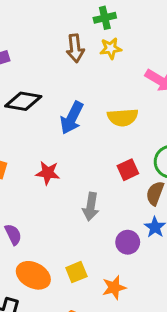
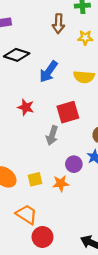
yellow star: (111, 48) -> (85, 38), moved
red square: (128, 170) -> (68, 112), moved, size x1.5
orange star: (114, 288) -> (61, 183), moved

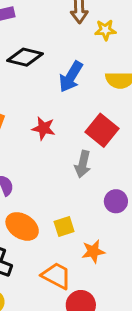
yellow star: (85, 38) -> (105, 30), moved
red square: (68, 112) -> (102, 130), turned -30
orange star: (61, 183) -> (93, 251), moved

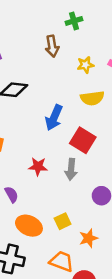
yellow star: (105, 30) -> (85, 65), moved
blue arrow: (71, 77) -> (54, 118), moved
red star: (44, 128) -> (38, 166), moved

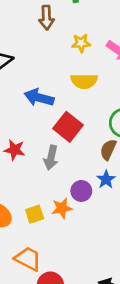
blue arrow: (54, 118) -> (39, 98), turned 75
orange star: (88, 238) -> (62, 208), moved

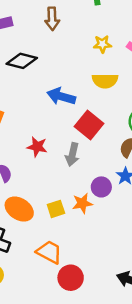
brown arrow: (46, 18) -> (52, 19), moved

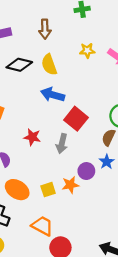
yellow semicircle: (105, 81) -> (49, 65), moved, turned 70

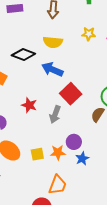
black diamond: (19, 65) -> (23, 55), moved
yellow semicircle: (49, 65) -> (53, 42), turned -72
blue star: (107, 162) -> (82, 159), moved
orange trapezoid: (42, 226) -> (58, 185), moved, turned 75

